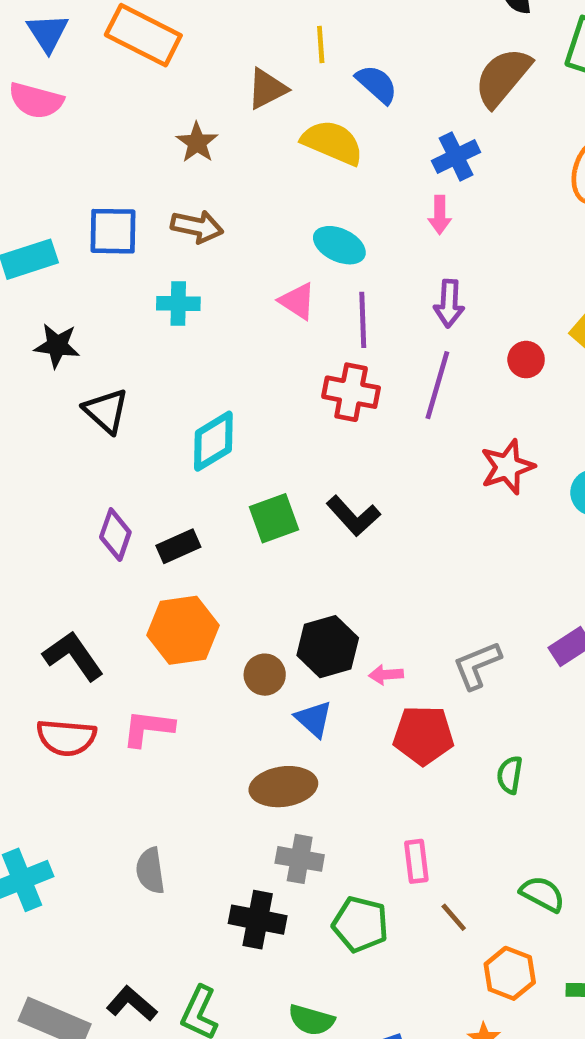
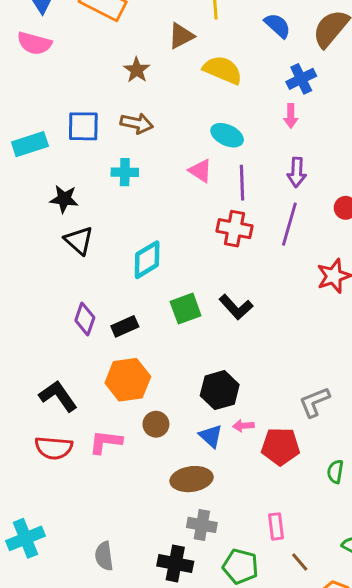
blue semicircle: (377, 84) -> (277, 26), moved
black star: (57, 346) -> (64, 199), moved
brown circle: (265, 675) -> (156, 424), moved
pink arrow: (386, 675) -> (243, 426), moved
gray semicircle: (150, 871) -> (104, 556), moved

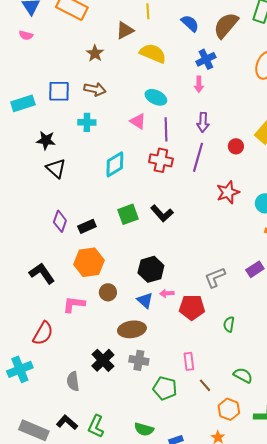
pink semicircle: (34, 43) -> (26, 35), size x0.6
cyan diamond: (147, 260) -> (115, 164), moved
red semicircle: (54, 448) -> (43, 333), moved, turned -65
black cross: (175, 564) -> (103, 360), moved, turned 35

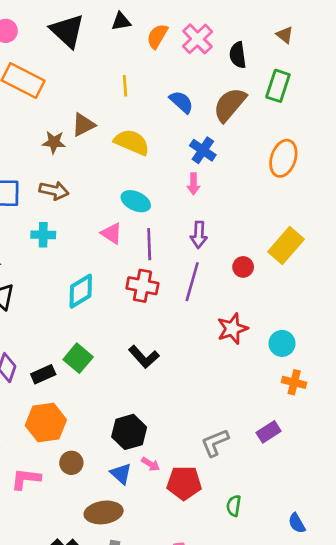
brown triangle: (125, 30) -> (83, 125), moved
brown star: (95, 53) -> (54, 142), turned -30
blue cross: (206, 59) -> (203, 150), turned -30
green square: (128, 214) -> (78, 358), moved, turned -30
pink arrow: (167, 293) -> (151, 464), turned -144

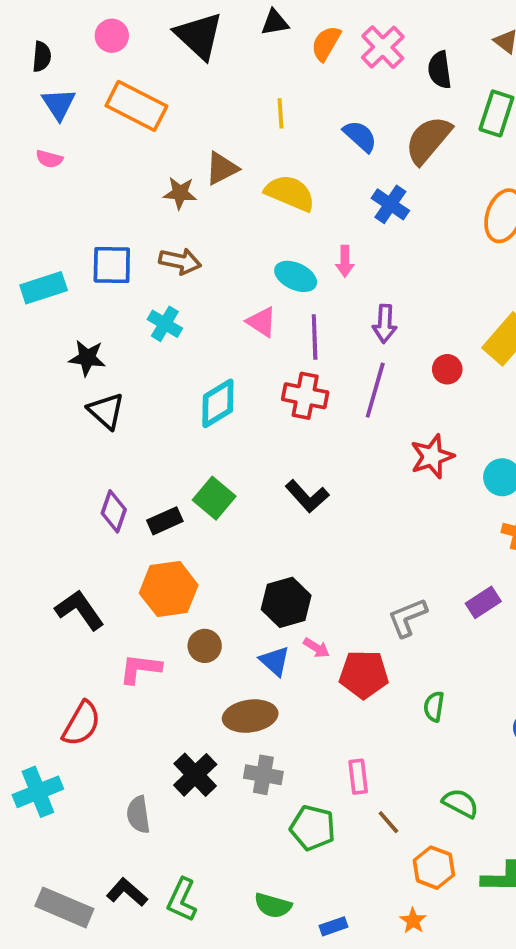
pink arrow: (193, 184) -> (345, 261), moved
cyan cross: (43, 235) -> (165, 324), turned 30

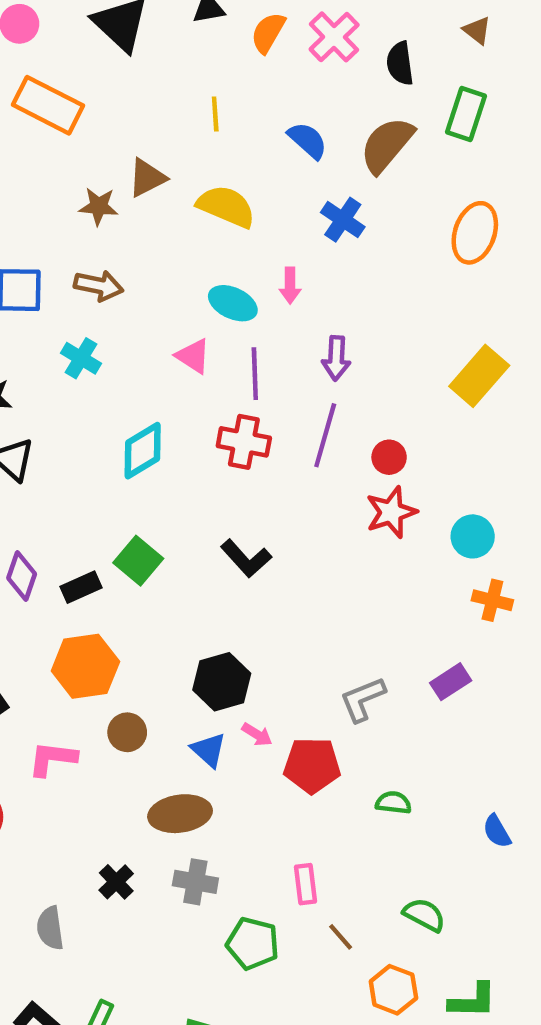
red circle: (447, 369) -> (389, 457), moved
green semicircle: (434, 707) -> (393, 803), turned 88
black cross: (195, 775) -> (116, 882), size x0.7

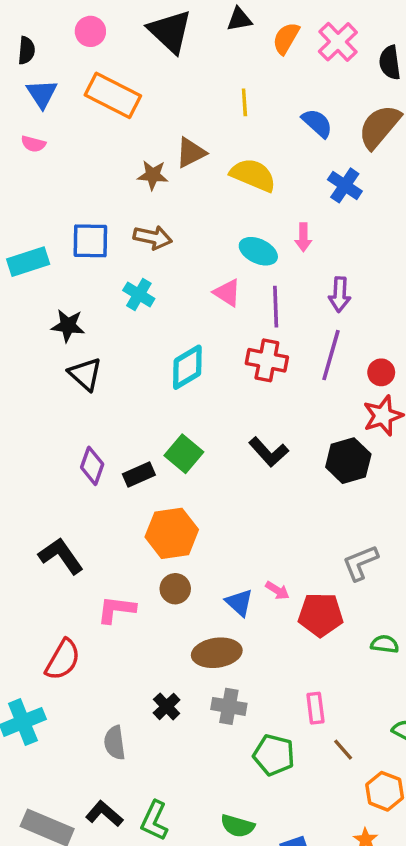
orange hexagon: (85, 666) -> (172, 533), moved
black hexagon: (222, 682) -> (348, 461), moved

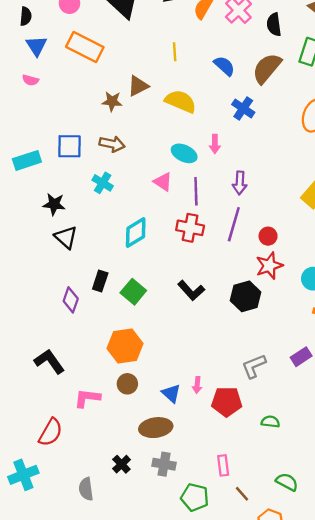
black rectangle: (139, 474) -> (100, 281), moved, turned -48
pink arrow: (277, 590) -> (197, 385), turned 63

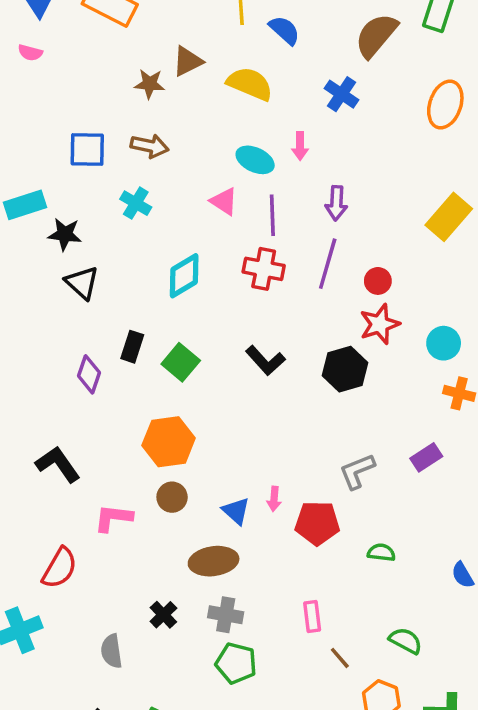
blue semicircle: (224, 66) -> (284, 30), moved
cyan rectangle: (27, 160) -> (25, 205), moved
green pentagon: (195, 497) -> (236, 663), moved

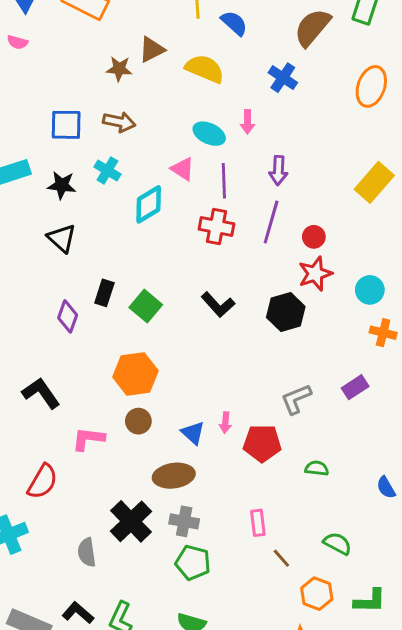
black star: (65, 234) -> (62, 185), moved
cyan diamond: (184, 276) -> (149, 204), moved
black cross: (163, 615) -> (131, 521), size x1.8

